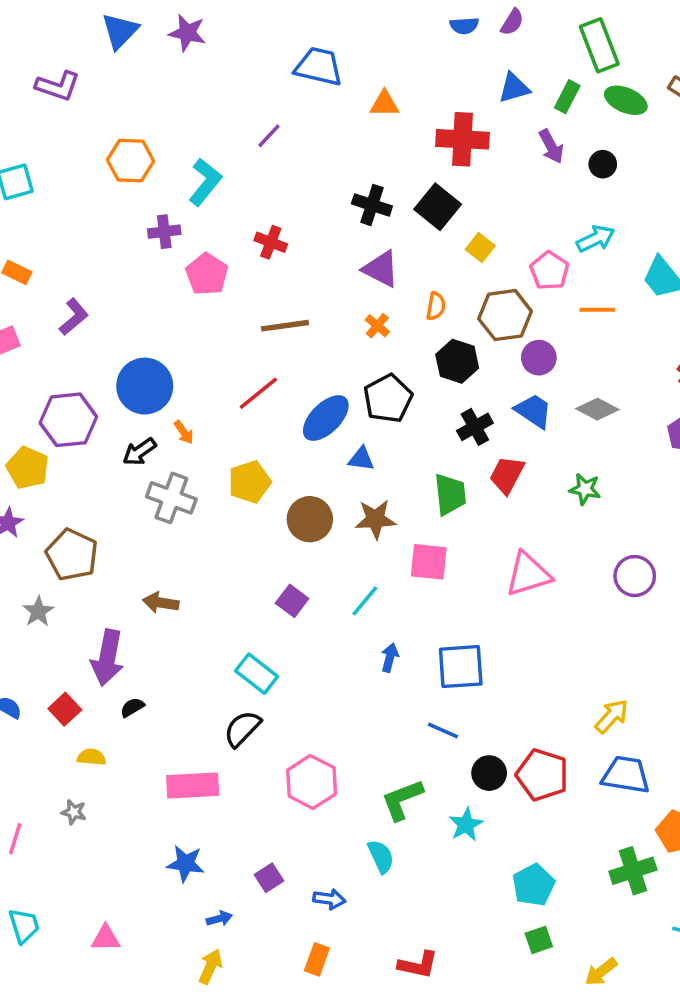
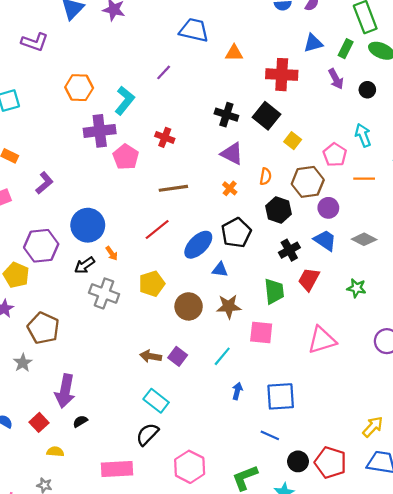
purple cross: (164, 232) -> (100, 131), size x1.6
cyan arrow: (596, 239) -> (363, 135), turned -85
brown arrow: (161, 603) -> (151, 356), moved

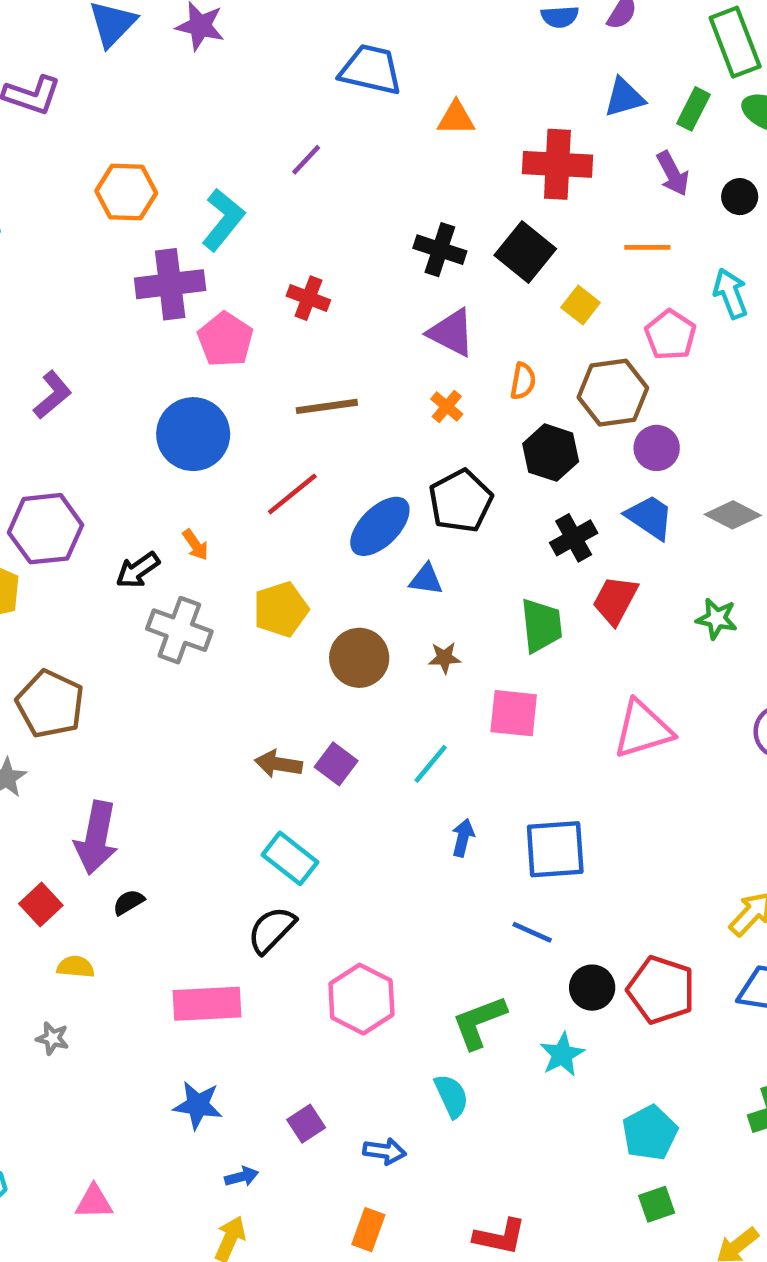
orange line: (364, 179) -> (647, 247), moved
blue circle: (88, 225) -> (193, 434), moved
brown star: (229, 306) -> (444, 658), size x0.6

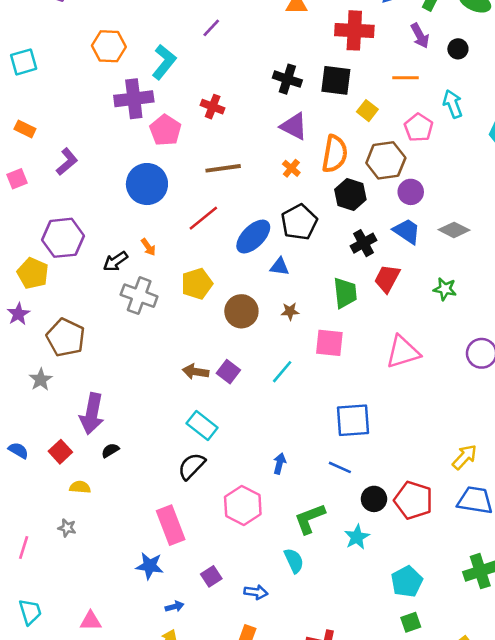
black square: (525, 252) -> (336, 80), turned -32
orange semicircle: (523, 381) -> (335, 154), size x1.8
blue arrow: (463, 838) -> (280, 464), moved
pink rectangle: (207, 1004) -> (171, 525), moved, turned 72

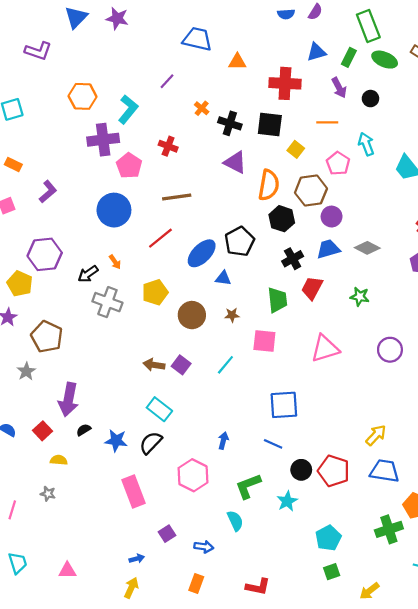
orange cross: (291, 168) -> (202, 108), moved
blue trapezoid: (407, 231) -> (328, 249), turned -50
blue star: (150, 566) -> (116, 441), moved

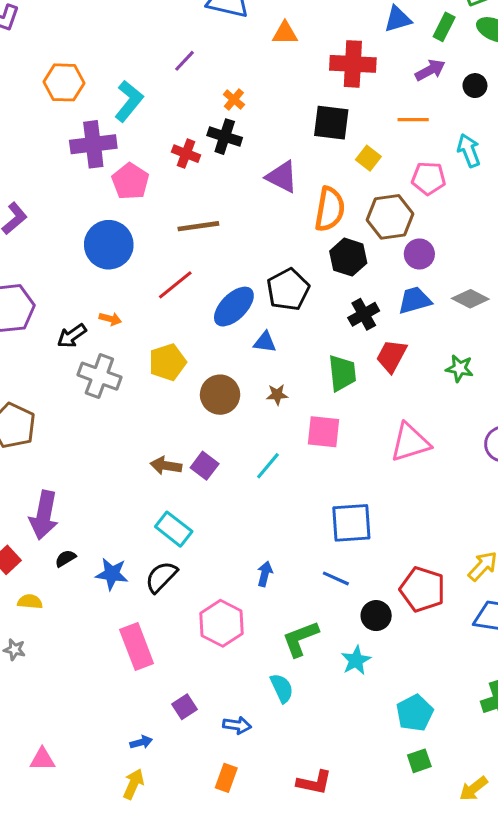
purple arrow: (339, 88) -> (430, 70), turned -90
black cross: (230, 123) -> (225, 137), moved
pink pentagon: (338, 163) -> (429, 178), turned -30
orange arrow: (115, 262) -> (110, 319), turned -40
red pentagon: (334, 471) -> (422, 589), moved

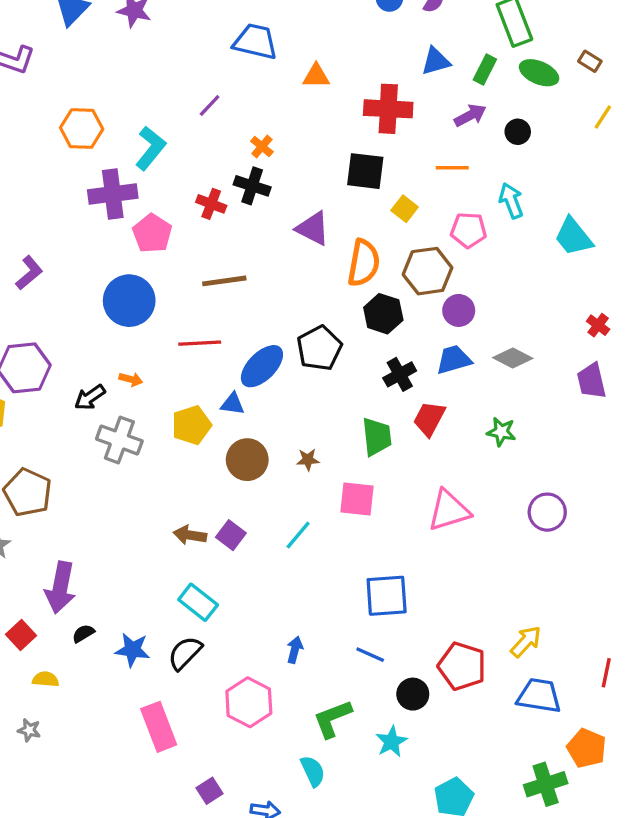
red line: (175, 285) -> (200, 343), turned 36
blue triangle: (265, 342) -> (232, 404), moved

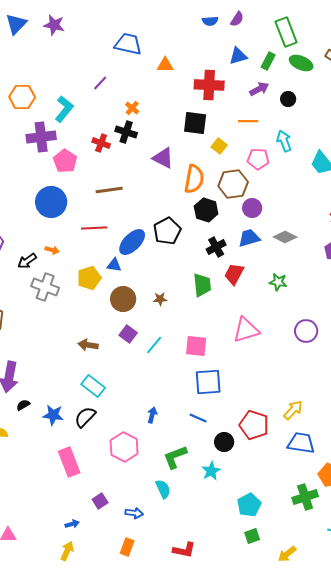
pink square: (357, 499) -> (196, 346), moved
purple square: (231, 535) -> (128, 334), moved

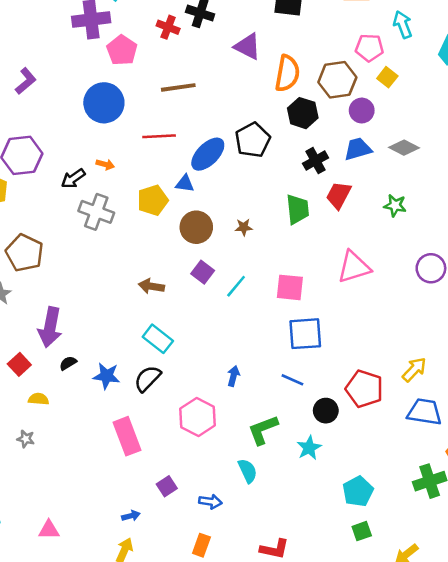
yellow square: (219, 146) -> (387, 77), moved

